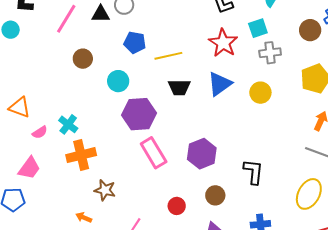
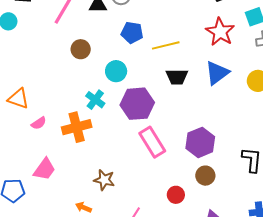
cyan cross: (68, 124) -> (95, 100), moved
orange cross: (81, 155) -> (77, 127), moved
pink trapezoid: (29, 168) -> (44, 169), moved
brown circle: (215, 195) -> (205, 176), moved

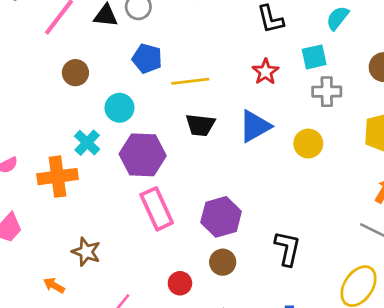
red star: (220, 32) -> (265, 72), size x0.7

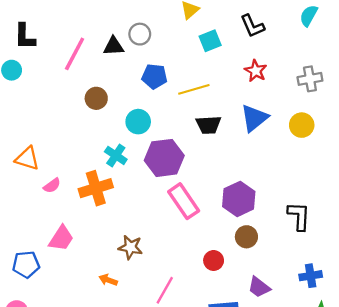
cyan square: (314, 57) -> (210, 41), moved

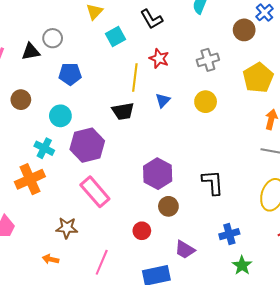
yellow line: (194, 89) -> (135, 77), moved, turned -60
blue triangle: (254, 118) -> (163, 100), size x0.6
pink rectangle: (184, 201) -> (95, 192), moved

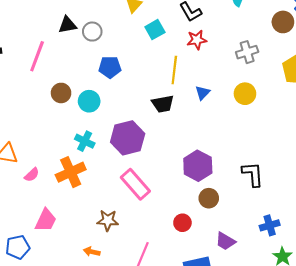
black triangle: (31, 52) -> (67, 25), moved
red star: (159, 58) -> (197, 40), moved, turned -30
cyan circle: (60, 116) -> (89, 101), moved

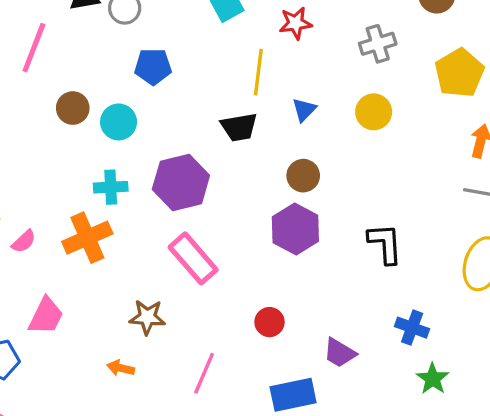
cyan cross: (85, 141) -> (111, 187), turned -30
brown circle: (209, 198) -> (303, 176), moved
blue cross: (270, 225) -> (412, 328), turned 36

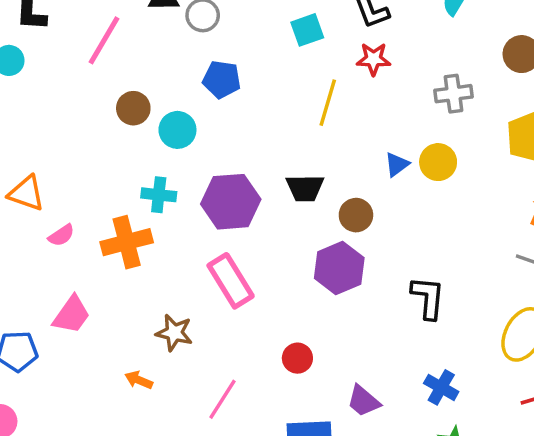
blue triangle: (304, 110) -> (397, 164), moved
black trapezoid: (239, 127) -> (305, 188), moved

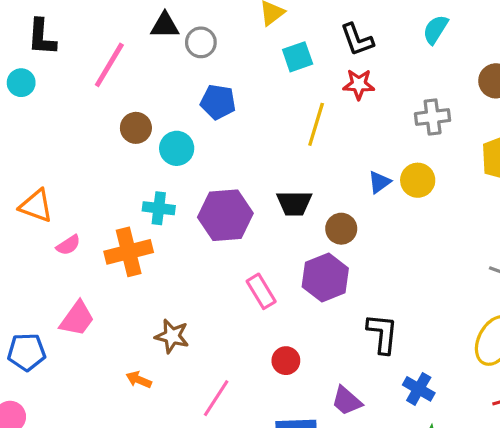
pink rectangle: (231, 281) -> (261, 291), moved, size x0.7
black L-shape: (428, 298) -> (382, 334), moved

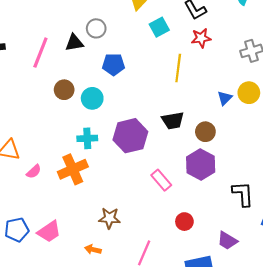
black triangle: (165, 25) -> (74, 43), moved
pink trapezoid: (77, 319) -> (49, 232), moved, turned 30
blue pentagon: (27, 352) -> (17, 230), moved

